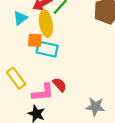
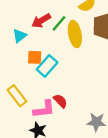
yellow ellipse: (46, 23) -> (75, 34), moved
cyan rectangle: (47, 49) -> (47, 66), turned -60

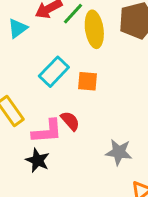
orange square: (35, 57) -> (88, 81), moved

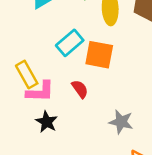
orange square: (88, 81) -> (99, 55), size x1.5
pink L-shape: (47, 131) -> (40, 92), moved

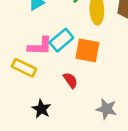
yellow rectangle: (27, 75) -> (24, 68), turned -35
pink L-shape: (40, 92) -> (40, 46), moved

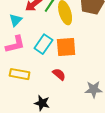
pink L-shape: (40, 46) -> (15, 44), moved

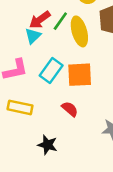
cyan triangle: (16, 20) -> (33, 36), moved

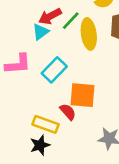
orange square: (80, 75) -> (82, 95), moved
yellow rectangle: (20, 107) -> (45, 124), moved
black star: (47, 145) -> (40, 145), turned 30

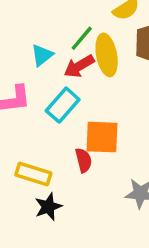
red arrow: (50, 16) -> (79, 66), moved
red semicircle: (68, 112) -> (84, 160), turned 30
yellow rectangle: (45, 124) -> (33, 174), moved

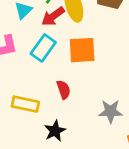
orange square: (102, 137) -> (82, 50), moved
black star: (48, 207) -> (55, 131), moved

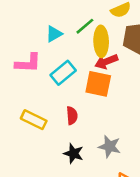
red arrow: (53, 16) -> (106, 62), moved
black star: (55, 131) -> (74, 153), moved, turned 30

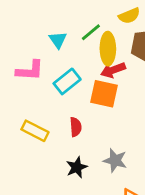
cyan triangle: (54, 34) -> (58, 40), turned -36
black star: (74, 153) -> (77, 167), turned 30

